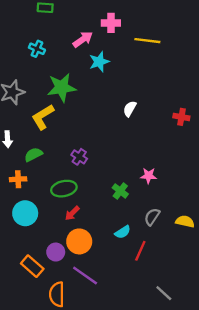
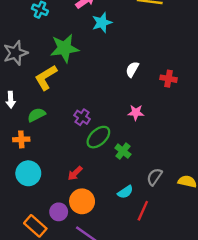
red cross: (181, 117) -> (169, 79), moved
pink star: (149, 176) -> (136, 113), moved
green ellipse: (64, 189) -> (98, 137), moved, turned -30

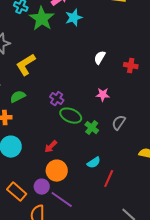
green star: (65, 48) -> (42, 19), moved, turned -30
green ellipse: (98, 137) -> (71, 116), turned 65
gray semicircle: (154, 177) -> (119, 123), moved
purple circle: (59, 212) -> (42, 187), moved

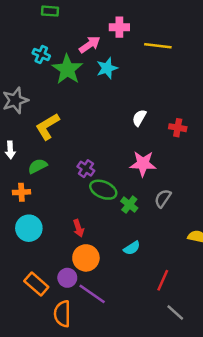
pink star: (103, 95) -> (143, 164), size x1.5
red arrow: (51, 147) -> (78, 228), turned -64
red line: (109, 179) -> (163, 280), moved

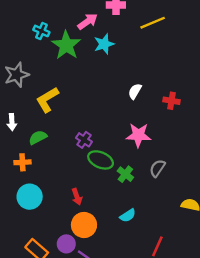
yellow line: (158, 46) -> (153, 23), turned -30

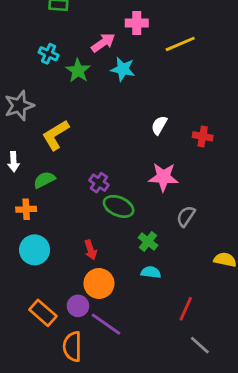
cyan star: (104, 44) -> (123, 69), turned 30
green star: (66, 45) -> (78, 71), size x0.7
green cross: (125, 174) -> (148, 241), moved
cyan semicircle: (128, 216) -> (151, 272), turned -140

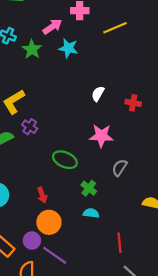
purple cross: (99, 183) -> (30, 127), moved
red line: (186, 309) -> (120, 243), turned -30

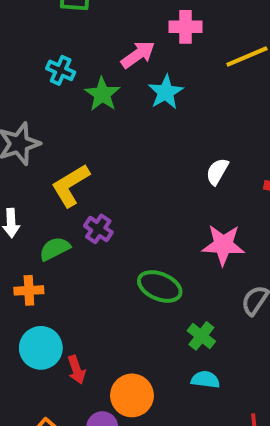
cyan star: (68, 48) -> (166, 92), turned 30
red arrow: (42, 195) -> (76, 370), moved

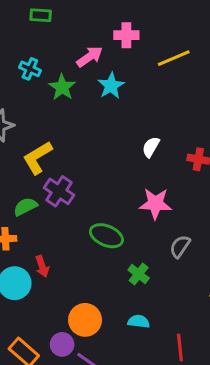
purple cross: (98, 229) -> (59, 191), size x1.4
red arrow: (76, 370) -> (42, 266), moved
cyan semicircle: (205, 380) -> (139, 321), moved

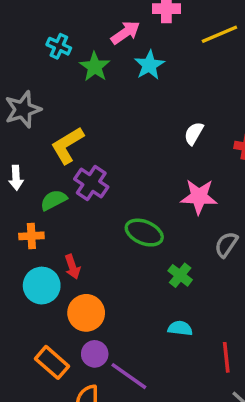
orange circle: (85, 320) -> (86, 313), moved

